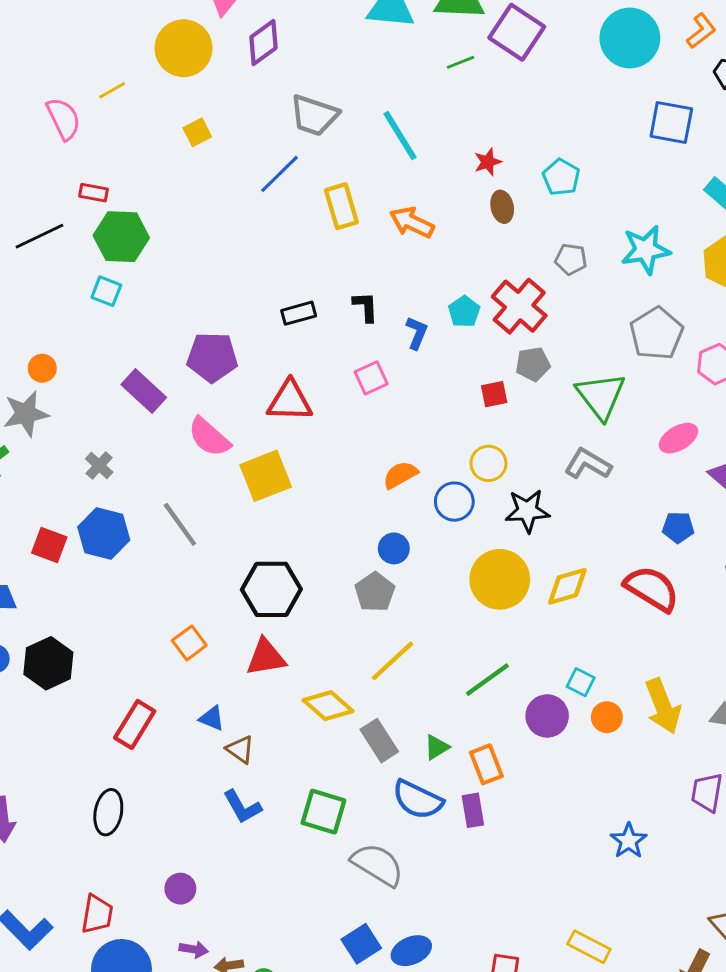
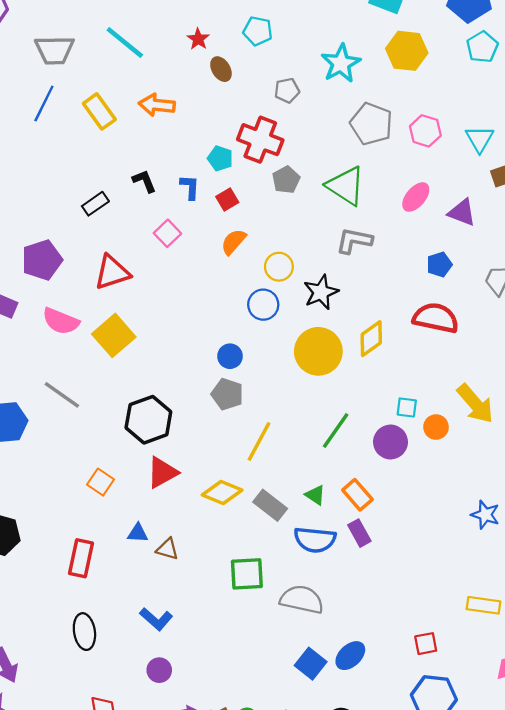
red square: (494, 394) -> (227, 199), moved
orange semicircle: (400, 475) -> (233, 242), moved
green triangle: (437, 747) -> (315, 495), turned -35
blue L-shape: (242, 807) -> (156, 619), moved

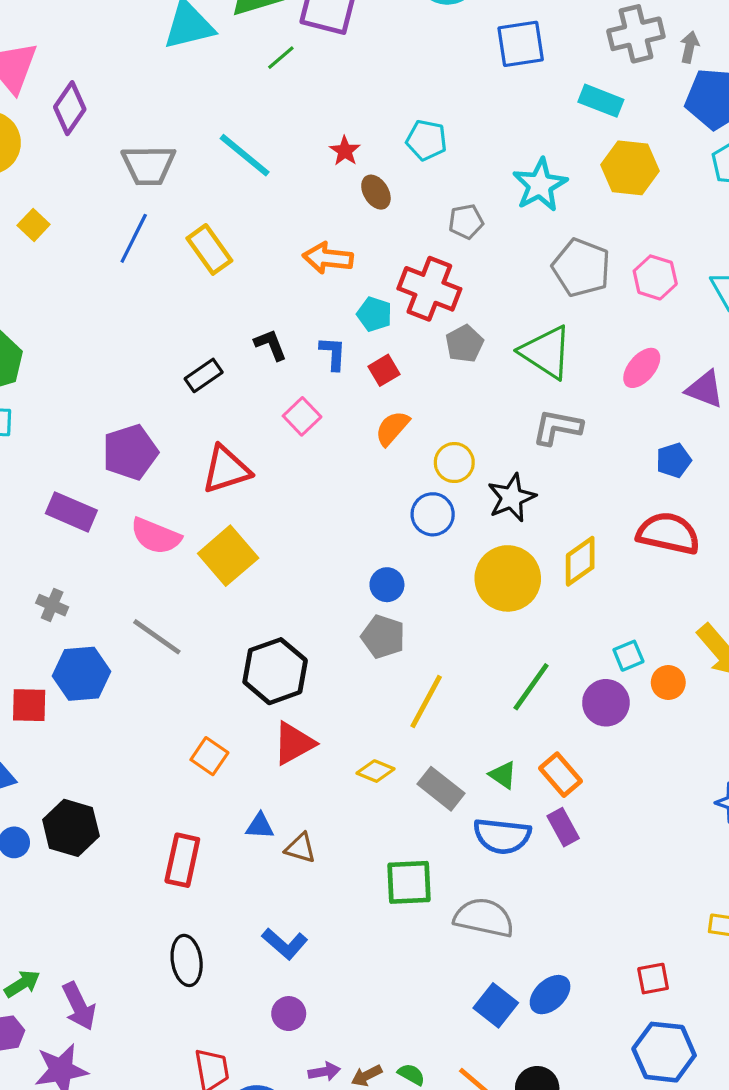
orange arrow: (157, 105) -> (328, 258), moved
cyan square: (407, 407) -> (628, 656), turned -30
yellow diamond: (222, 493) -> (376, 771), size x0.7

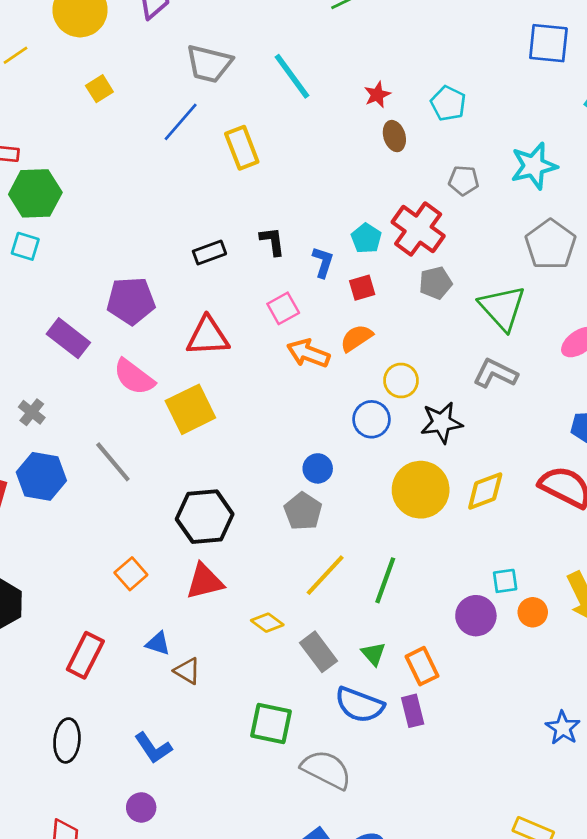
orange arrow: (328, 258) -> (308, 353), moved
green line: (531, 687) -> (385, 580), moved, turned -30

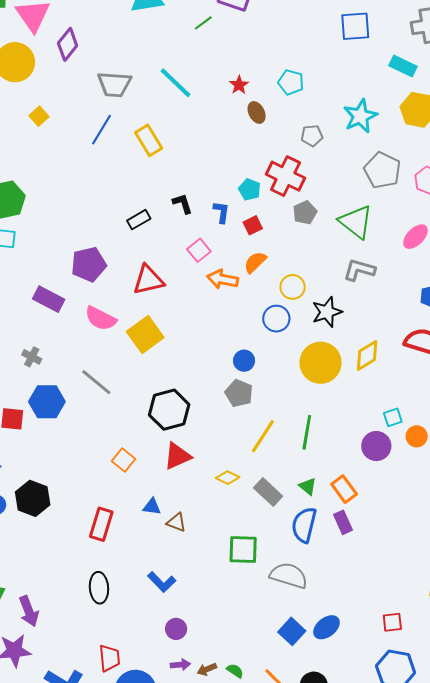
blue semicircle: (359, 705) -> (304, 525), turned 93
purple circle: (141, 807) -> (176, 629), moved

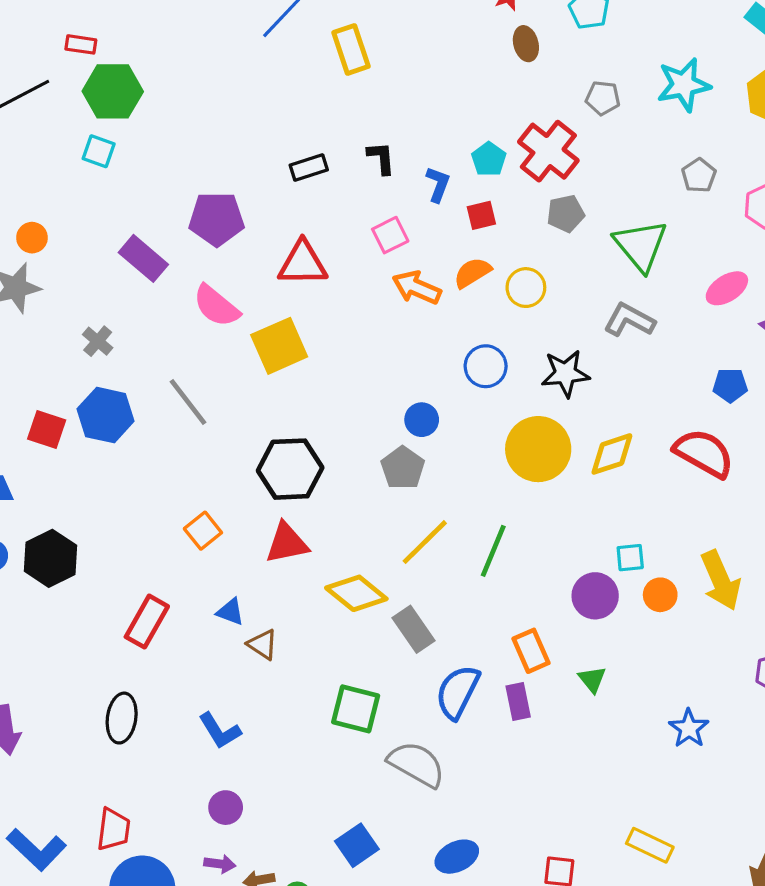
gray pentagon: (382, 170) -> (699, 175), size x0.6
yellow circle: (293, 287) -> (526, 288), moved
yellow diamond: (228, 478) -> (356, 593), size x1.6
green triangle: (308, 486) -> (592, 679), moved
blue square: (292, 631) -> (357, 845), moved

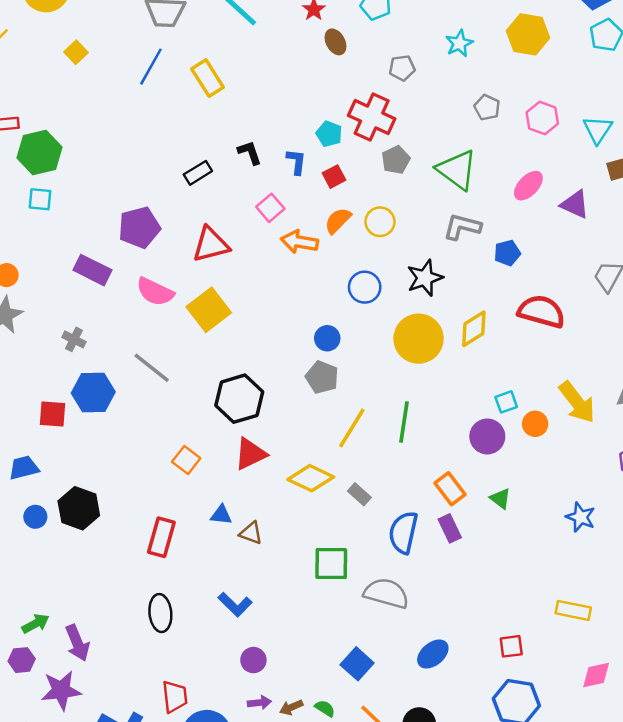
cyan star: (684, 85) -> (459, 43), size x0.7
blue pentagon: (730, 385) -> (507, 253), moved
gray rectangle: (413, 629) -> (359, 494), size x0.7

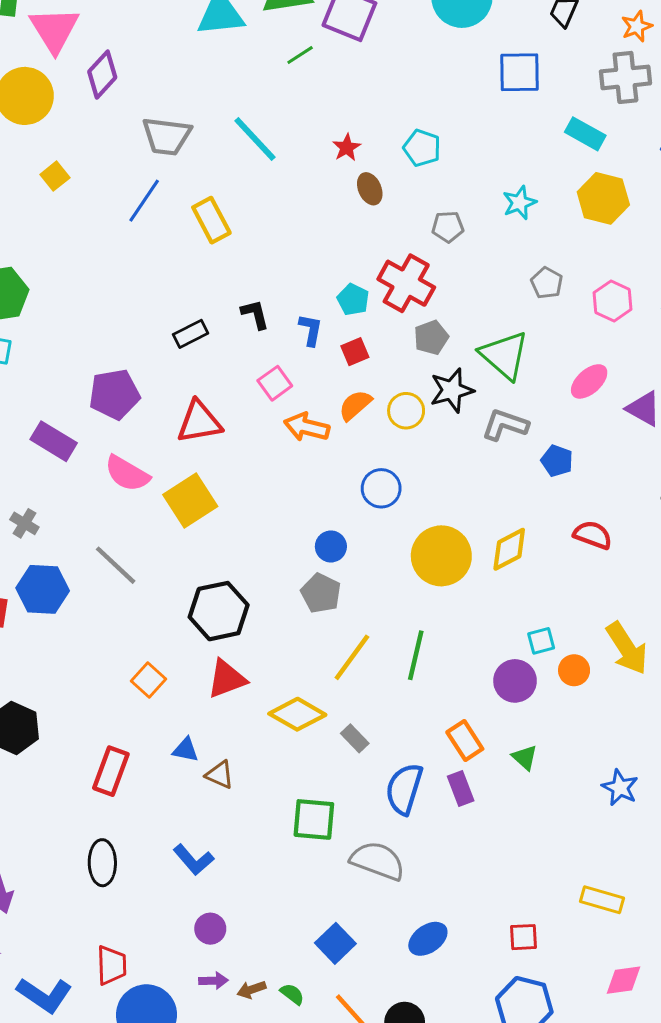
blue pentagon: (507, 253) -> (557, 461), turned 30
black star: (425, 278) -> (452, 390), moved
red semicircle: (542, 311) -> (593, 535), size x0.7

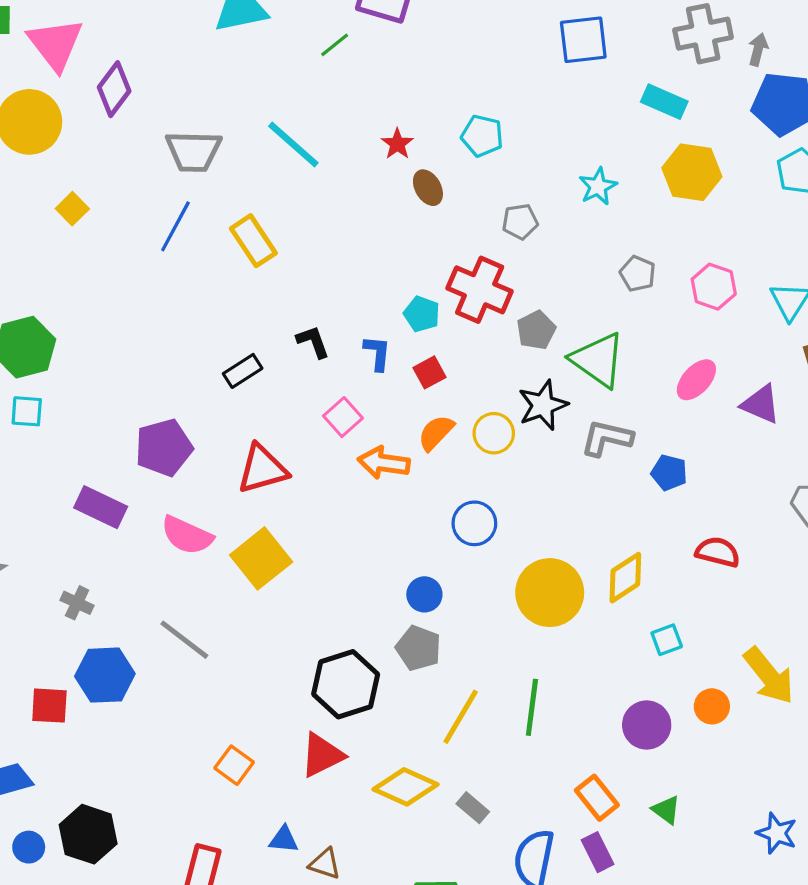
gray pentagon: (431, 337) -> (536, 330), moved
black hexagon: (219, 611) -> (346, 684), moved
cyan square: (541, 641) -> (667, 640), moved

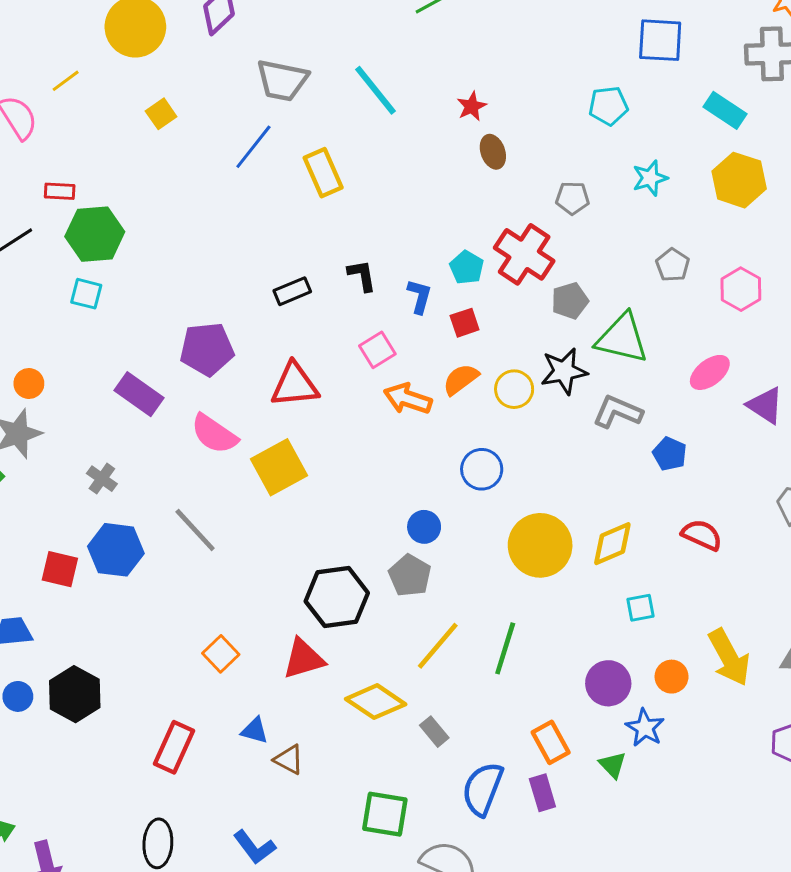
cyan pentagon: (482, 136) -> (608, 106), moved, turned -30
green triangle: (598, 360) -> (622, 338), turned -32
blue star: (777, 833) -> (645, 728), moved

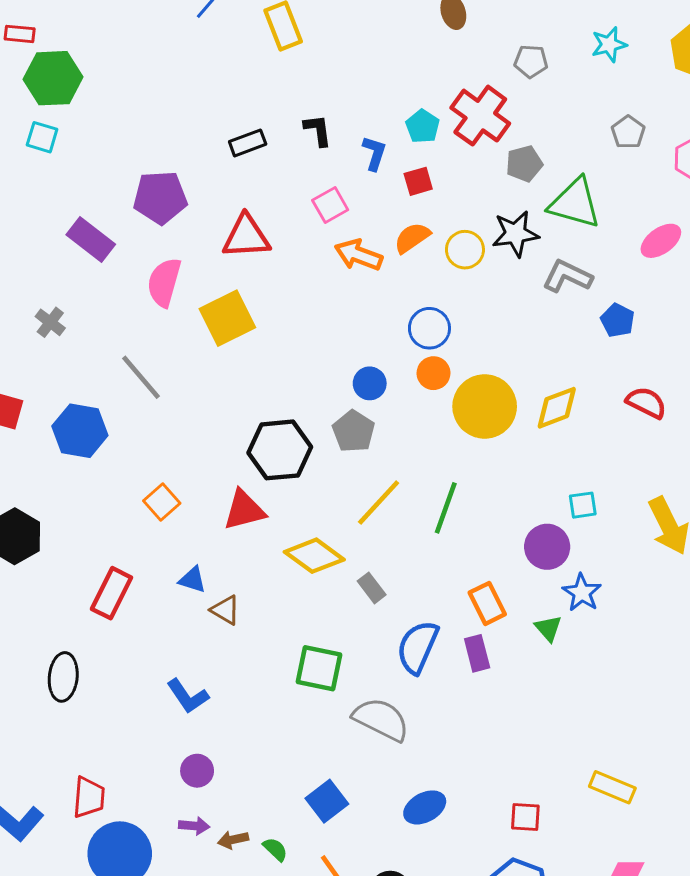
pink semicircle: (214, 434) -> (164, 282), turned 69
blue hexagon: (116, 550) -> (80, 431), moved
cyan square: (640, 608) -> (583, 505), moved
orange circle: (672, 677) -> (434, 373), moved
black ellipse: (158, 843) -> (63, 677), moved

